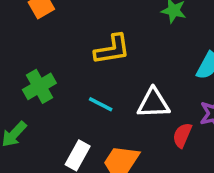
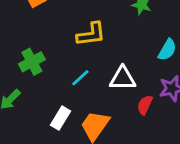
cyan line: (101, 104) -> (80, 78), turned -72

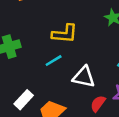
cyan line: (80, 78) -> (54, 61), moved

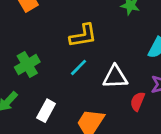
white rectangle: (24, 100) -> (46, 111), moved

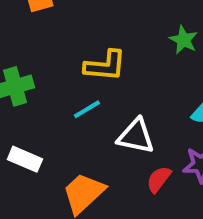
white rectangle: (46, 111) -> (25, 159), turned 70

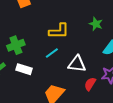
green star: (184, 40) -> (96, 24), moved
white rectangle: (25, 159) -> (24, 69), moved

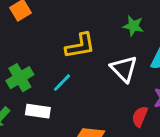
cyan line: (52, 53) -> (62, 83), moved
white triangle: (77, 64) -> (124, 69), moved, turned 48

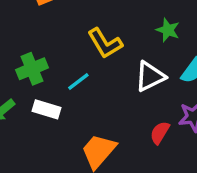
yellow L-shape: (80, 46) -> (105, 43), turned 60
white triangle: (124, 69) -> (150, 77), turned 40

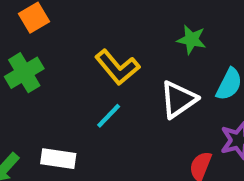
green cross: (32, 69) -> (24, 73), moved
cyan line: (78, 81) -> (109, 116), moved

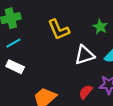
cyan line: (109, 116) -> (13, 43), moved

